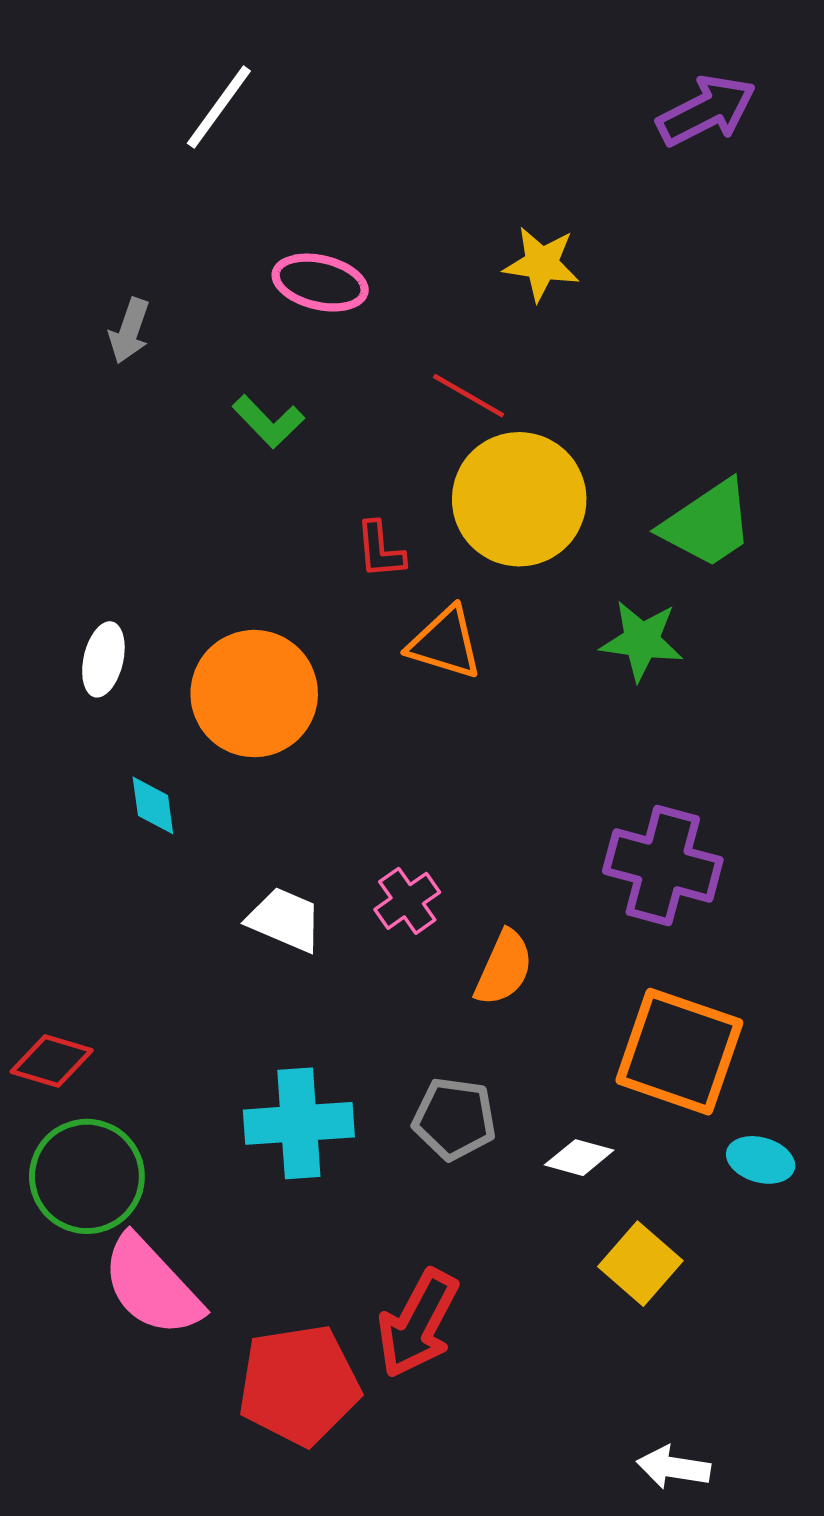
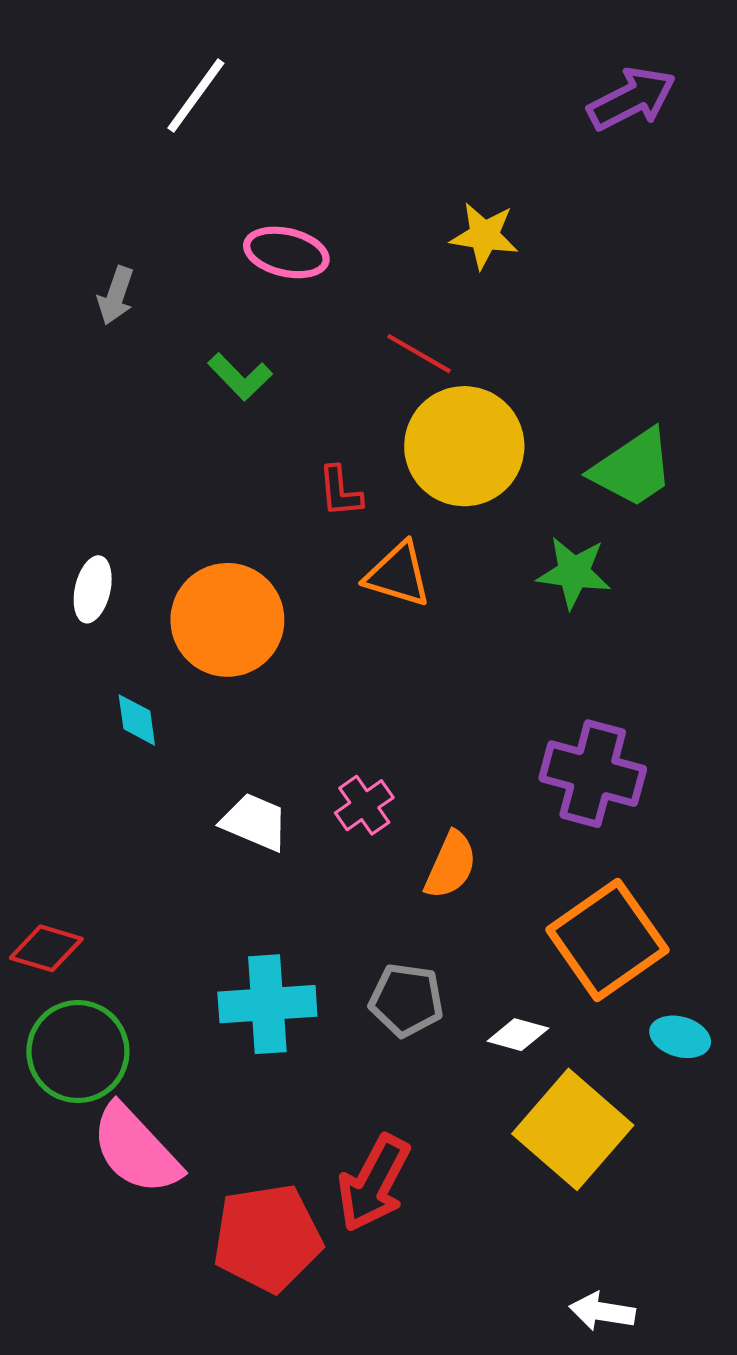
orange square: (679, 1052) -> (607, 940), turned 36
yellow square: (640, 1264) -> (573, 1129), size x1.6

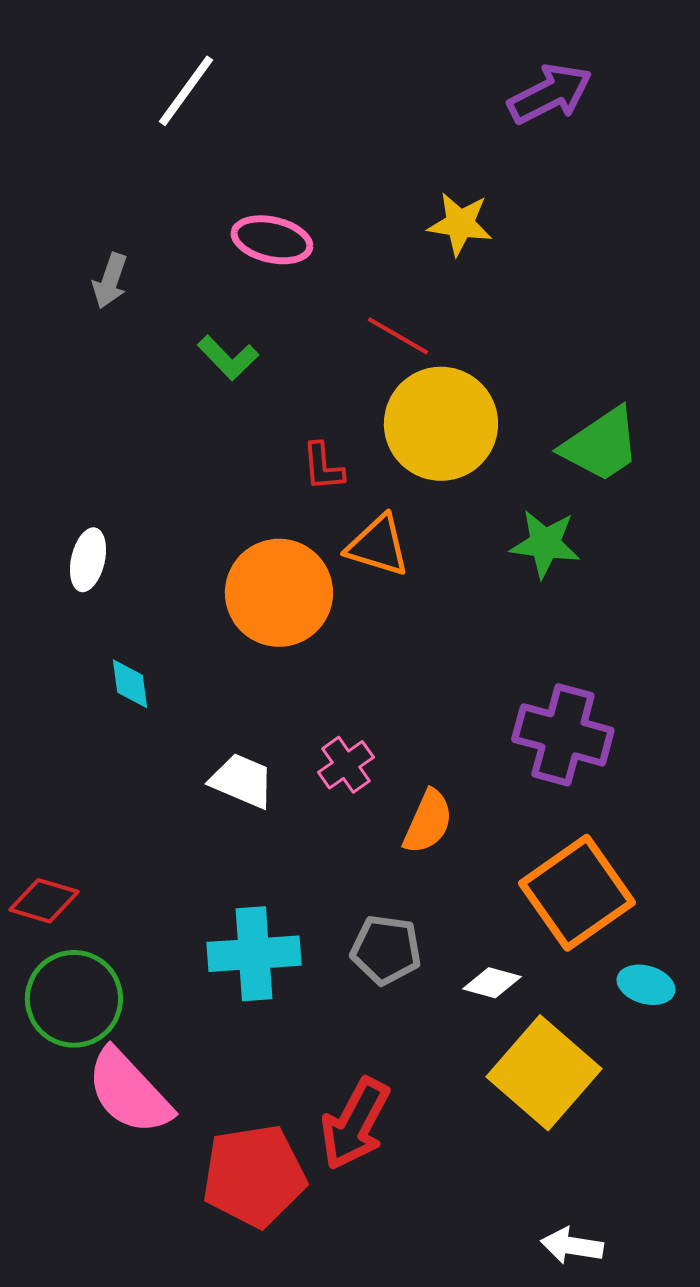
purple arrow: (632, 99) -> (550, 94), moved
orange circle: (227, 620) -> (279, 593), moved

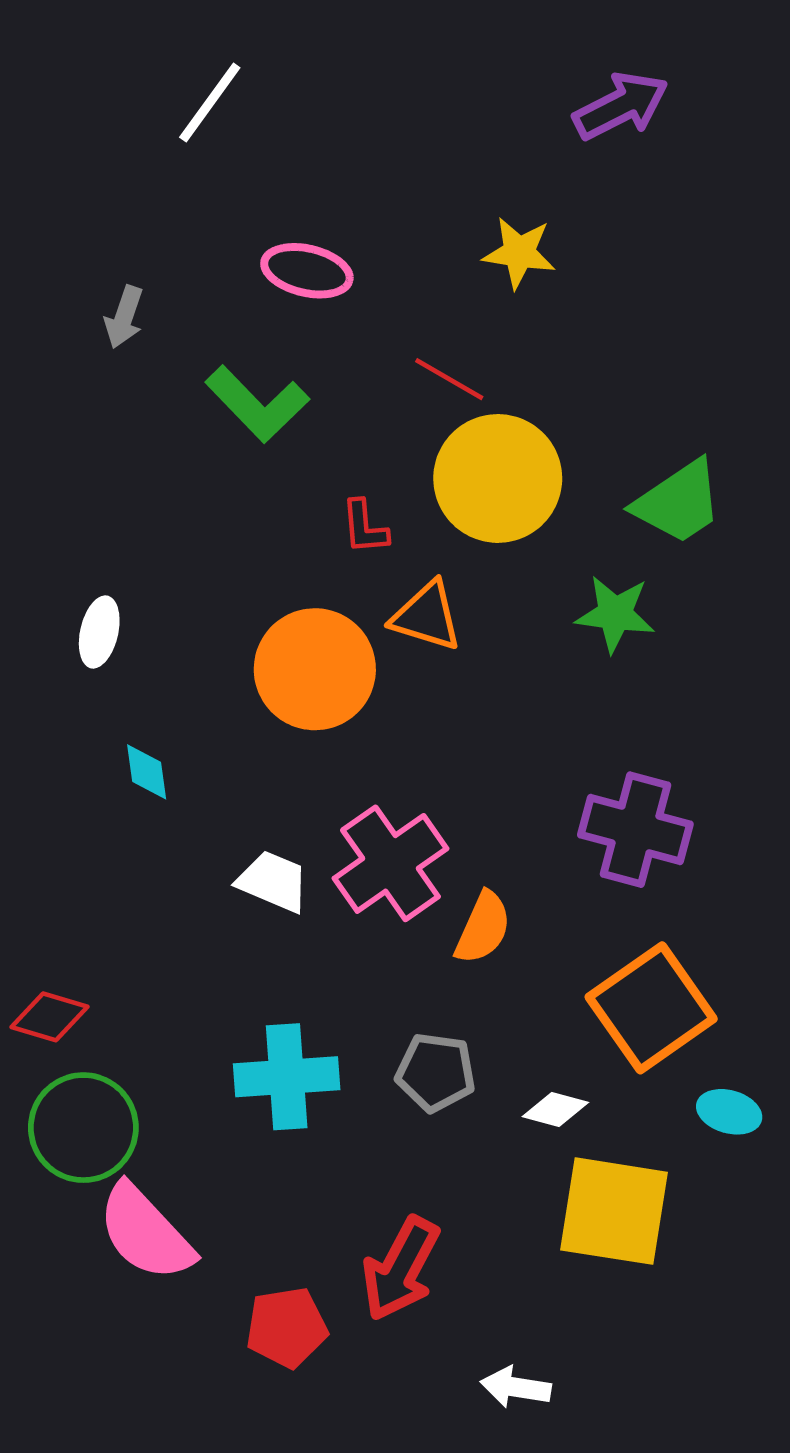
green L-shape: (228, 358) -> (257, 404), size x1.5
pink cross: (346, 765) -> (390, 863), size x1.8
yellow square: (544, 1073) -> (614, 1211), turned -32
red pentagon: (254, 1176) -> (287, 1327), size x0.7
white arrow: (572, 1246) -> (516, 1387), moved

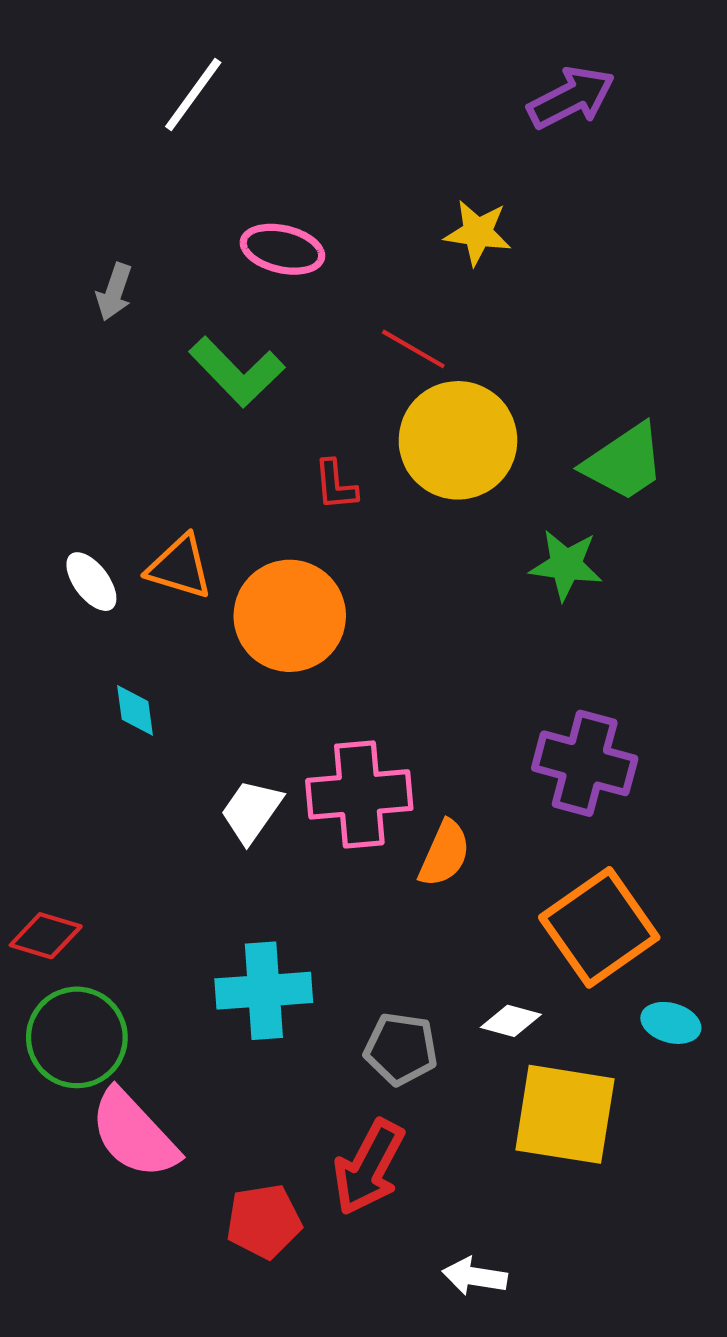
orange triangle: (427, 616) -> (180, 567), moved
white ellipse: (99, 632) -> (91, 582), turned -50
pink cross: (390, 863) -> (359, 794), turned 30
white trapezoid: (273, 881) -> (251, 811), turned -78
gray pentagon: (436, 1072) -> (401, 1049), moved

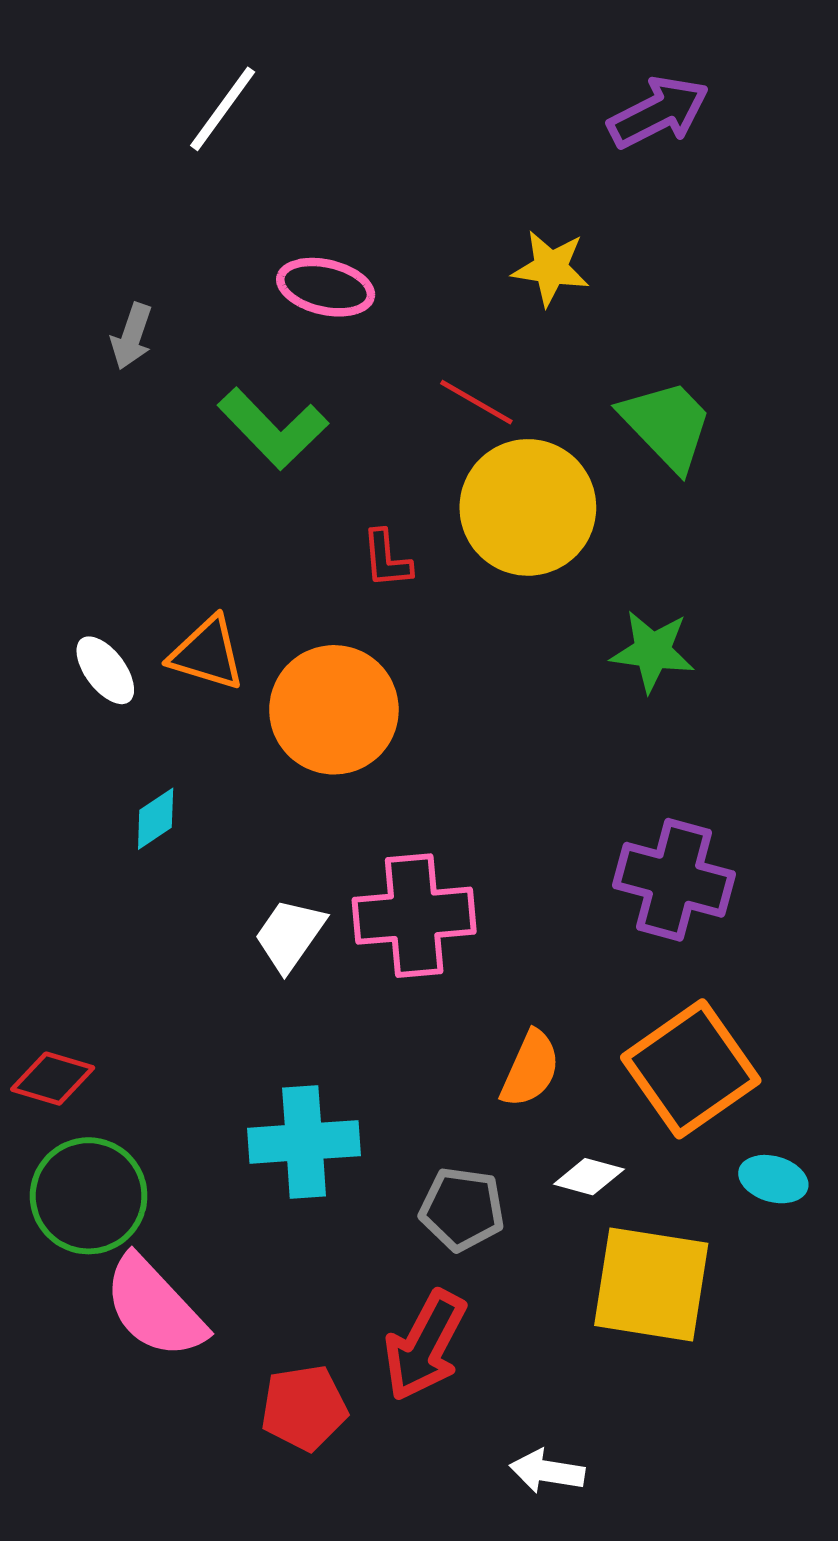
green trapezoid: (624, 462) -> (667, 425), moved, turned -100
cyan diamond: (135, 710) -> (156, 819), turned 64
orange semicircle: (444, 854) -> (530, 1069), moved

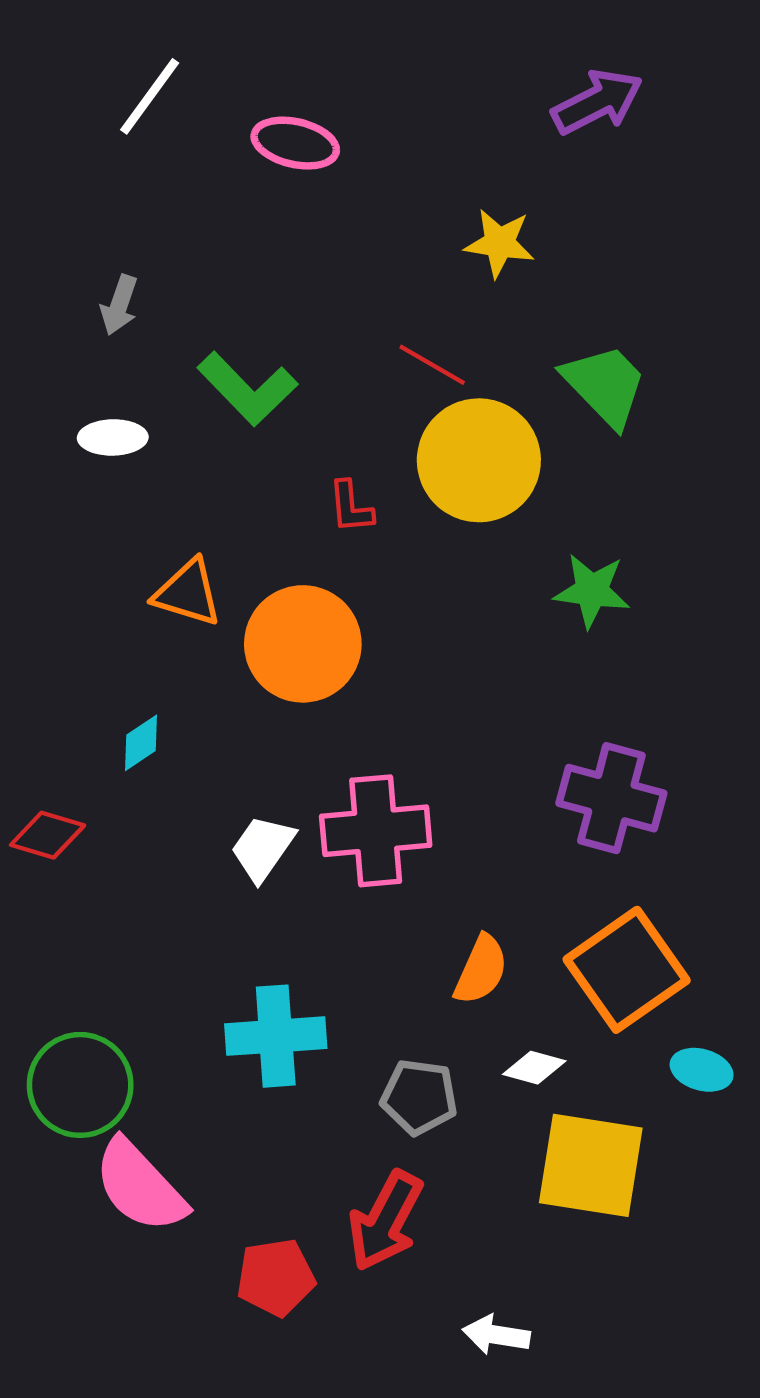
white line: (223, 109) -> (150, 96), moved
pink ellipse: (326, 287) -> (295, 143), moved
white ellipse: (105, 670) -> (113, 437), moved, turned -54
red diamond: (53, 1079) -> (48, 835), moved

